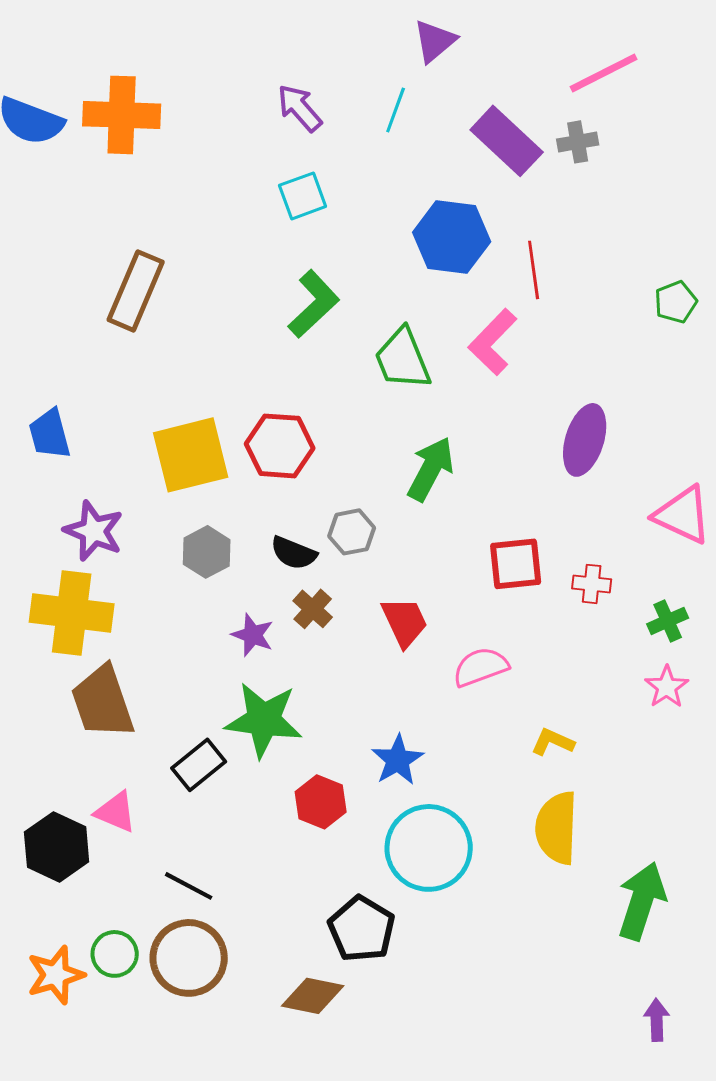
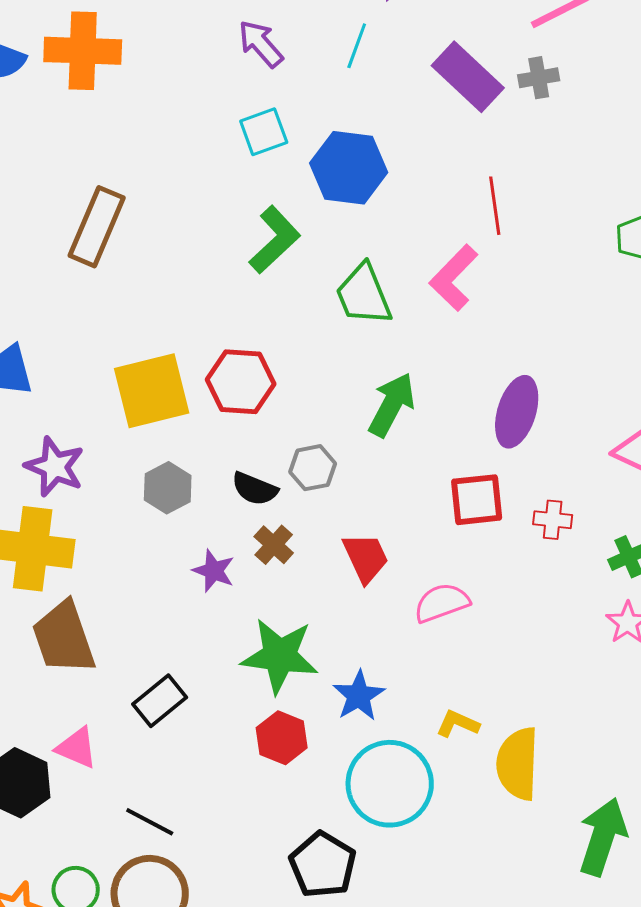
blue hexagon: (452, 237) -> (349, 168), moved
purple ellipse: (585, 440) -> (517, 412), moved
green star: (264, 720) -> (280, 656), moved
yellow L-shape: (553, 742) -> (458, 724), moved

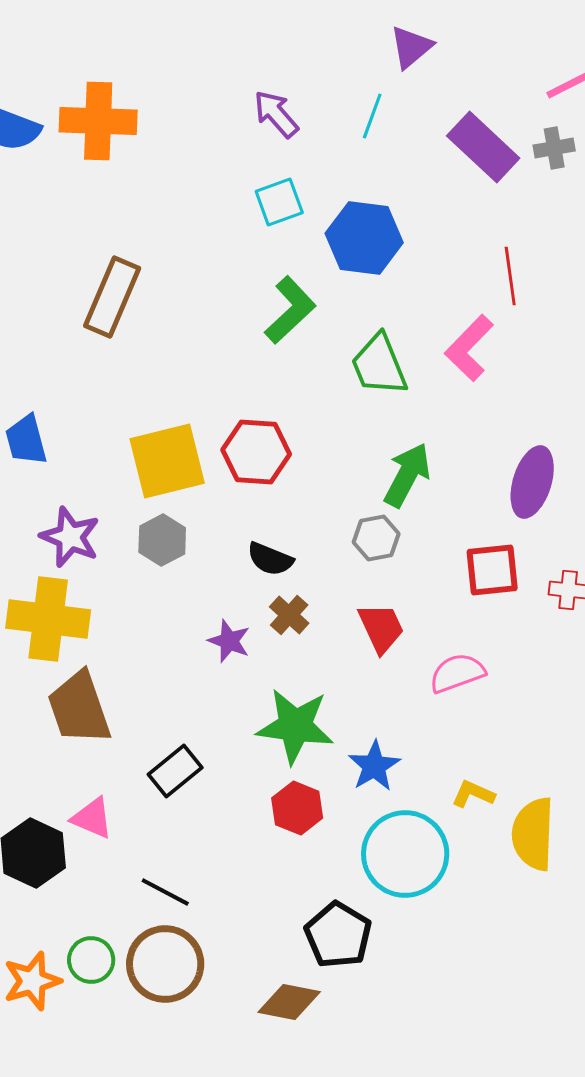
gray hexagon: (313, 468) -> (376, 538), moved
gray hexagon: (168, 488) -> (162, 540), moved

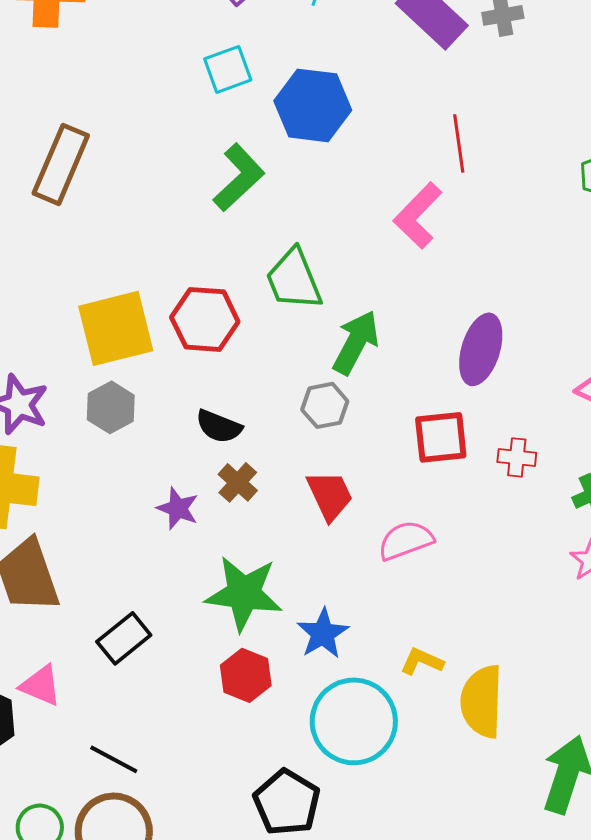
green trapezoid: (379, 365) -> (294, 279), moved

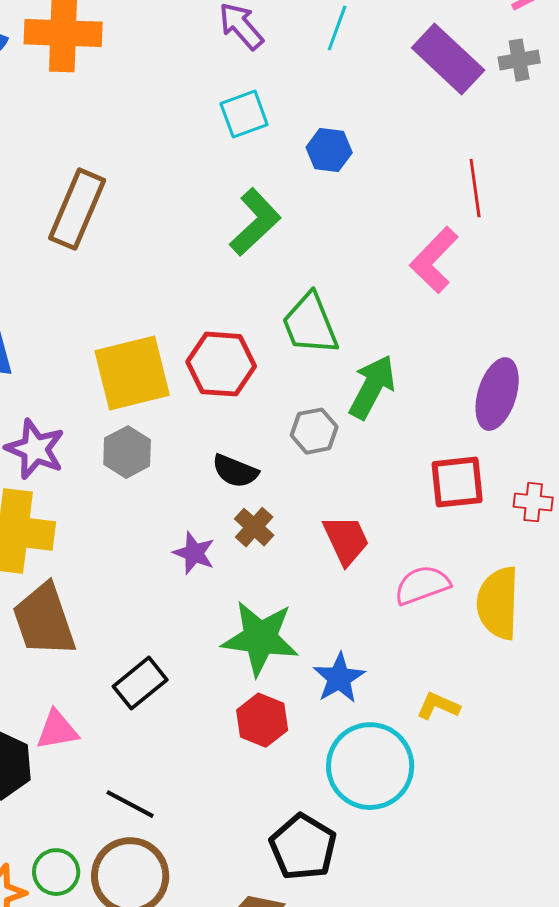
blue hexagon: (313, 105) -> (329, 150), size x0.6
gray hexagon: (325, 405) -> (314, 431), moved
pink triangle: (41, 685) -> (57, 730), turned -33
yellow semicircle: (482, 701) -> (498, 603), moved

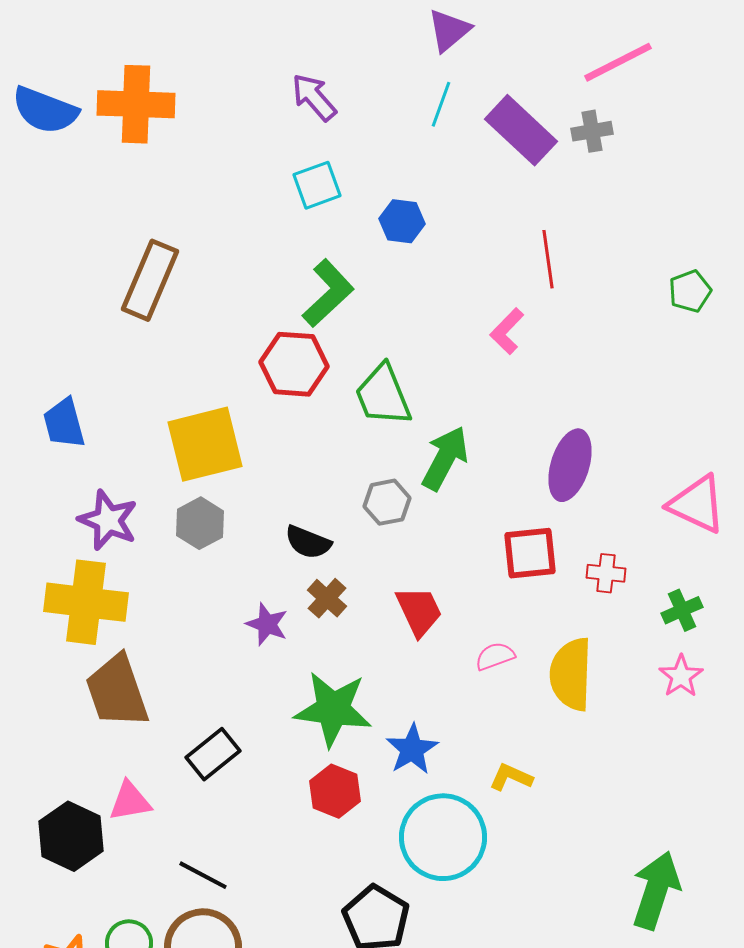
cyan line: (337, 28) -> (441, 104), moved
pink L-shape: (434, 260) -> (507, 331), size x0.7
red hexagon: (221, 364) -> (294, 364), moved
pink semicircle: (422, 585) -> (495, 656), size x0.7

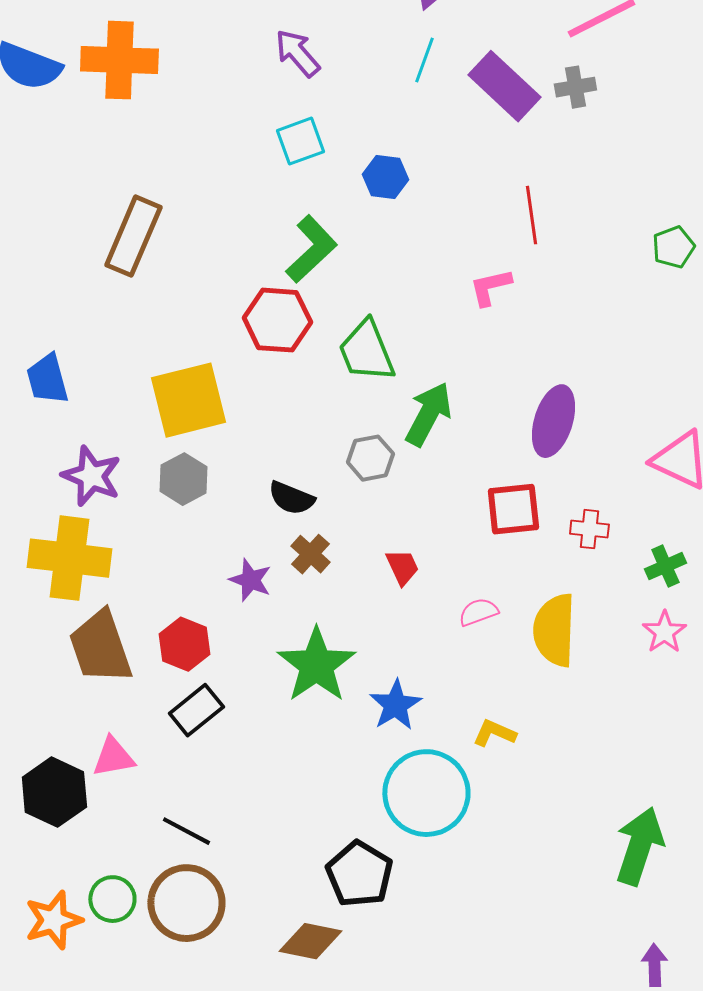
pink L-shape: (507, 331) -> (490, 287), turned 33
red trapezoid: (419, 611) -> (402, 567), size x0.7
green star: (333, 709) -> (316, 665), turned 30
red hexagon: (335, 791) -> (184, 644), moved

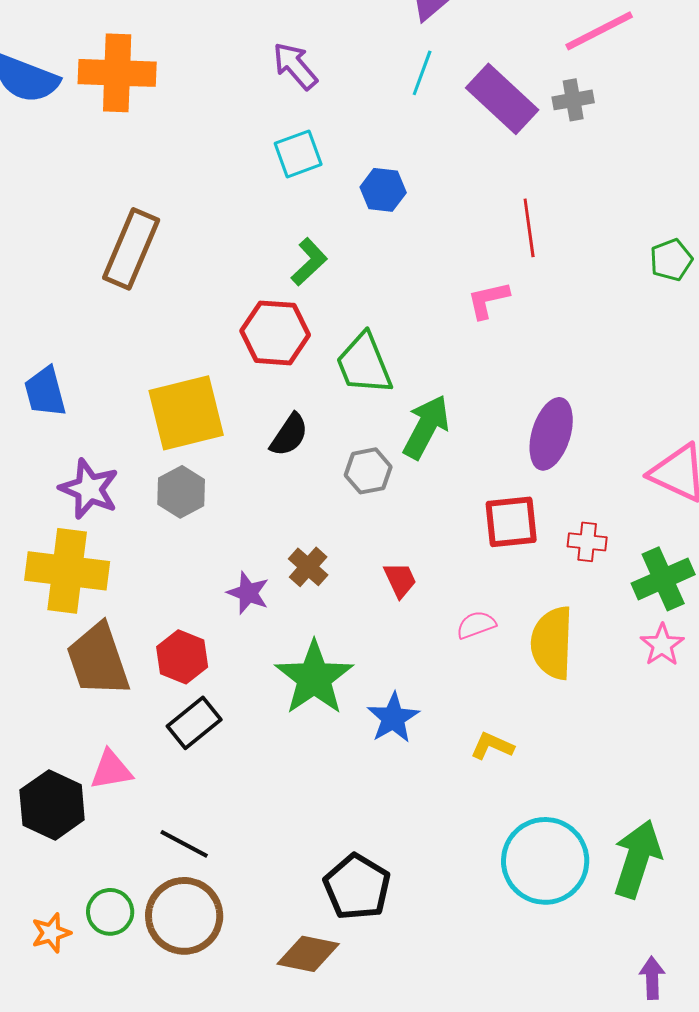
green L-shape: (311, 249) -> (309, 262), size x0.7
black semicircle: (291, 498) -> (289, 435), moved, turned -78
green cross: (665, 566) -> (663, 579), size x1.5
cyan circle: (426, 793) -> (545, 861), moved
orange star: (53, 920) -> (51, 933), size x0.7

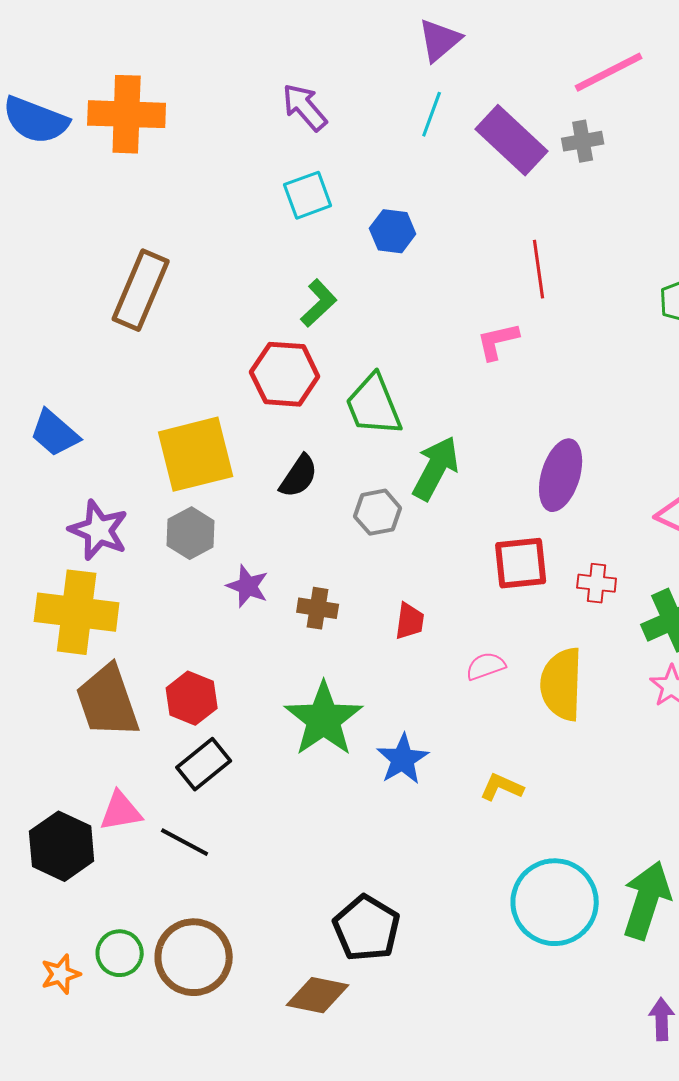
blue trapezoid: (45, 392) -> (55, 433), turned -34
brown cross: (308, 567) -> (318, 608), turned -33
red trapezoid: (400, 580) -> (410, 621), turned 33
purple star: (248, 593) -> (248, 586), moved
black line: (184, 844) -> (185, 842), moved

